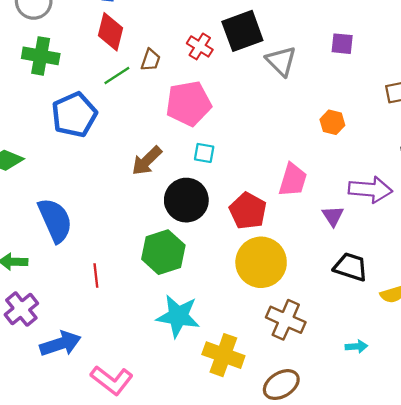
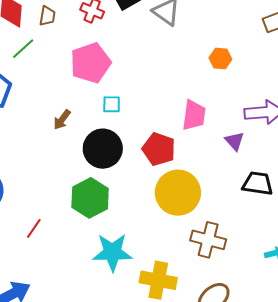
brown trapezoid: (151, 60) -> (47, 16), moved
brown arrow: (147, 161) -> (62, 120), size x0.7
red line: (96, 275) -> (34, 228), turned 50

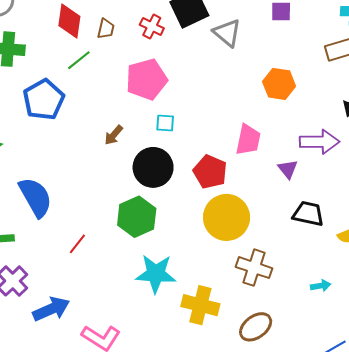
orange hexagon: (220, 58) -> (279, 84), size x1.4

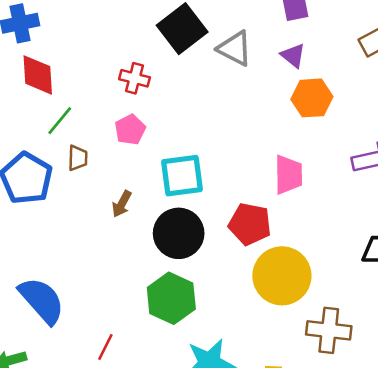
red cross: (152, 26) -> (134, 78), moved
brown trapezoid: (106, 29) -> (78, 158), moved
pink pentagon: (147, 79) -> (130, 130), moved, size x0.6
cyan square: (165, 123) -> (182, 176), size x1.8
purple triangle: (288, 169) -> (293, 56), moved

